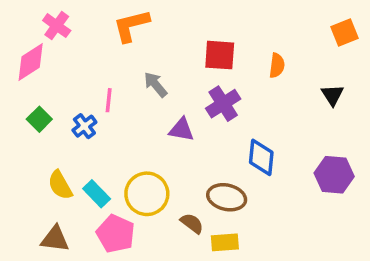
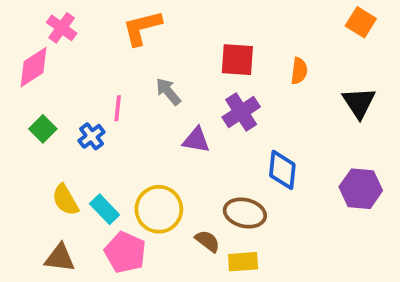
orange square: (345, 33) -> (361, 22), moved, turned -36
black triangle: (332, 95) -> (359, 103), size x1.4

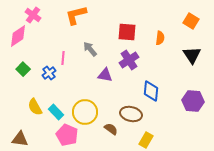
orange square: (361, 22) -> (191, 21), moved
brown triangle: (60, 258) -> (20, 139), moved
yellow rectangle: (243, 262) -> (146, 140), moved, turned -56

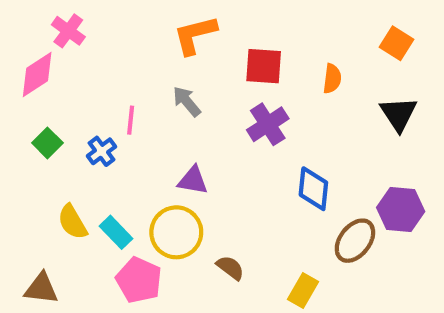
orange L-shape: (76, 15) -> (195, 35), moved
purple triangle: (105, 75) -> (193, 180), moved
brown ellipse: (131, 114) -> (355, 241), moved, turned -65

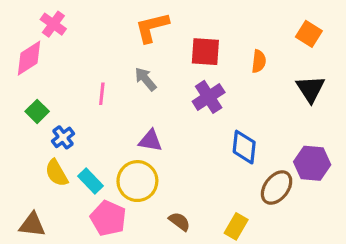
blue cross: (102, 151) -> (63, 137), moved
brown semicircle: (230, 268) -> (179, 221), moved

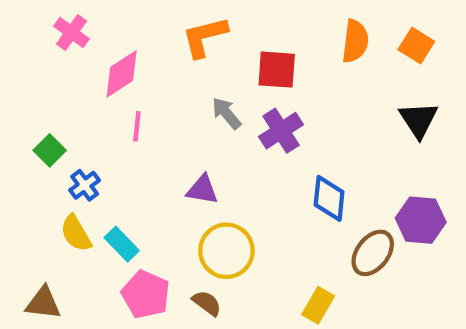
pink diamond: (29, 58) -> (122, 74), moved
orange semicircle: (259, 61) -> (355, 41), moved, size x1.4
gray arrow: (145, 79) -> (226, 113), moved
yellow circle: (137, 181) -> (226, 251), moved
brown semicircle: (179, 221) -> (207, 303), moved

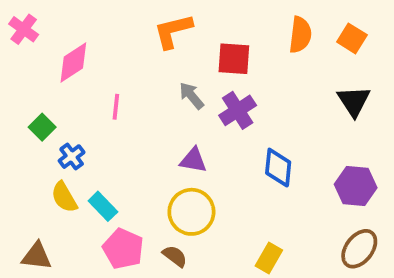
pink cross: (71, 32) -> (24, 29), moved
pink diamond: (122, 74) -> (73, 62), moved
purple triangle: (202, 190) -> (193, 160), moved
brown ellipse: (373, 253) -> (359, 249), moved

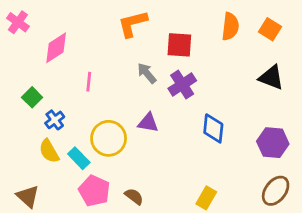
black triangle: (354, 101) -> (271, 77), turned -36
yellow circle: (191, 212) -> (109, 138), moved
brown triangle: (37, 256) -> (28, 196), turned 35

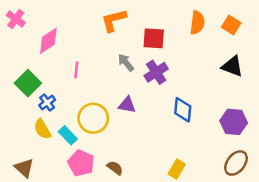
green square: (32, 97) -> (28, 83), size x1.5

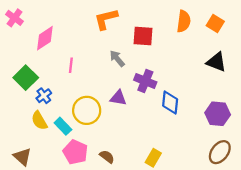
purple cross: (156, 72) -> (145, 81), moved, turned -35
yellow rectangle: (177, 169) -> (153, 158), moved

